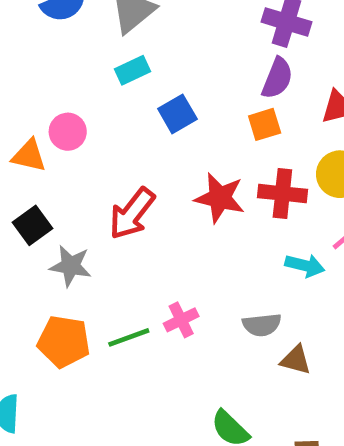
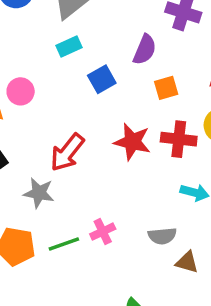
purple semicircle: (277, 78) -> (145, 50), moved
gray star: (71, 266) -> (39, 193), moved

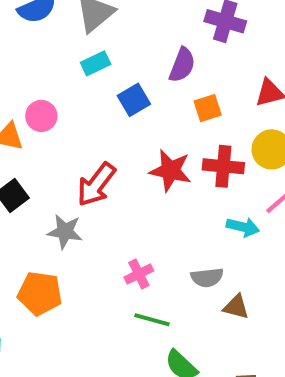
green line: (64, 244) -> (152, 320), moved, turned 36

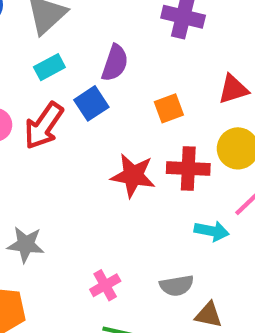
purple semicircle: (182, 65) -> (115, 63), moved
red arrow: (96, 185) -> (44, 126), moved

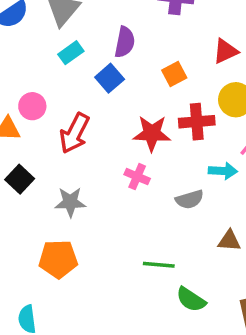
red arrow: (44, 126) -> (75, 133), moved
pink cross: (105, 285) -> (137, 177), moved, turned -30
gray semicircle: (177, 286) -> (190, 199), moved

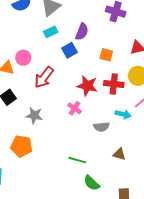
orange square: (174, 74) -> (106, 55), turned 32

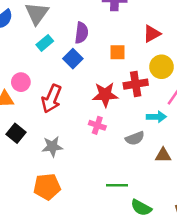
brown triangle: (119, 154) -> (163, 155), moved

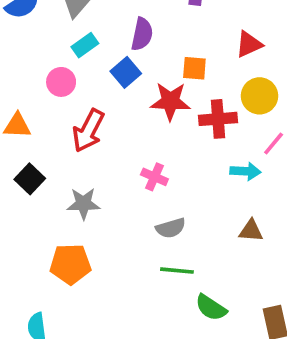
pink circle: (21, 82) -> (61, 82), moved
red star: (105, 95) -> (170, 101), moved
gray semicircle: (135, 138) -> (171, 228), moved

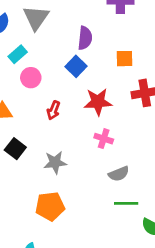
cyan rectangle: (85, 45) -> (18, 54), moved
red star: (170, 101) -> (98, 102), moved
red arrow: (88, 131) -> (53, 110), size x0.6

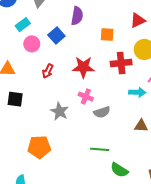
blue square: (76, 66) -> (56, 36), moved
black square: (15, 149) -> (15, 99), turned -35
gray star: (55, 162) -> (60, 111), moved, turned 30
gray semicircle: (119, 174) -> (102, 112), moved

